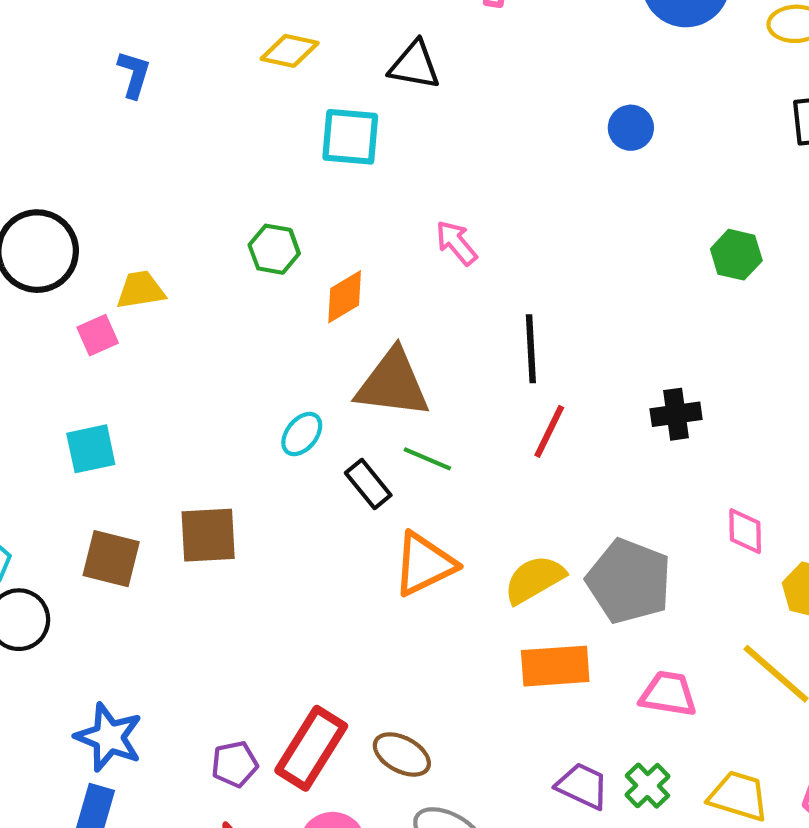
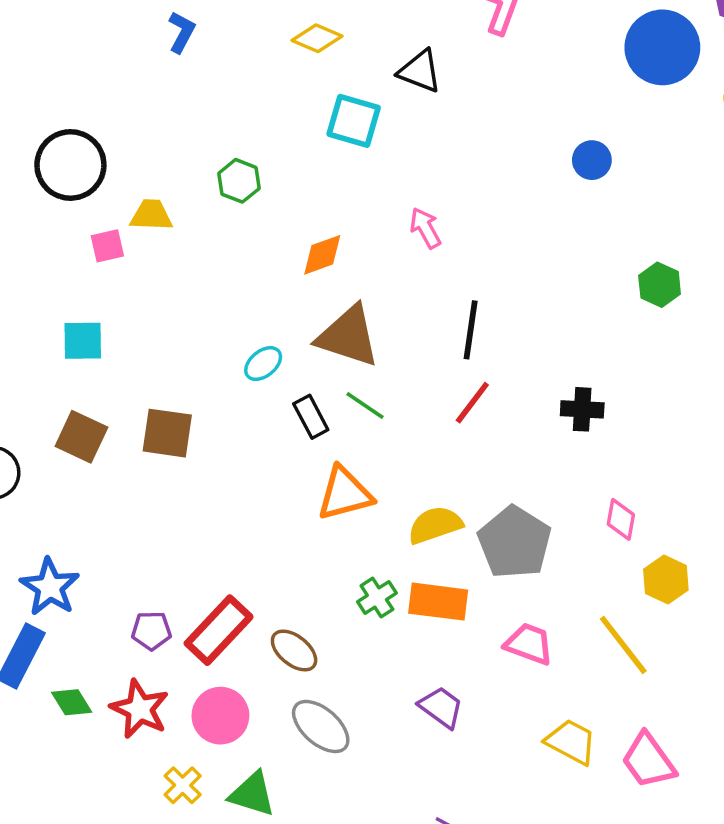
green hexagon: (274, 249) -> (239, 181), moved
green cross: (647, 786) -> (377, 597), moved

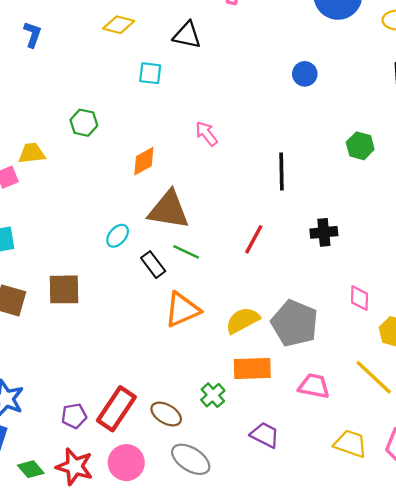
cyan square: (354, 121) -> (150, 73), size x0.7
black line: (471, 330) -> (281, 171), moved
green cross: (377, 597) -> (213, 395), moved

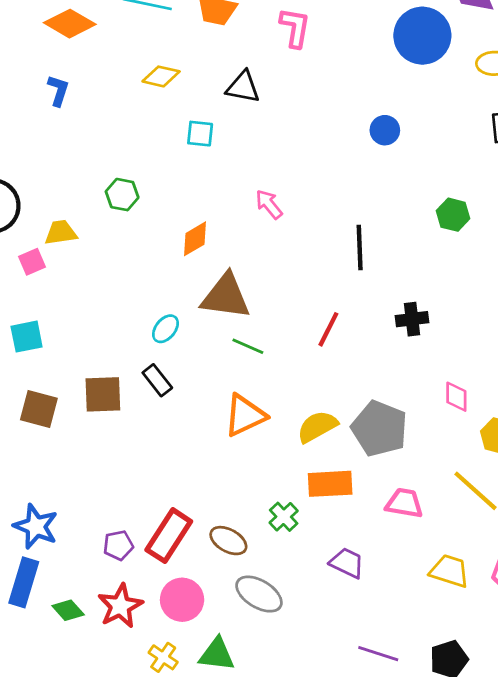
black rectangle: (153, 265) -> (157, 380), moved
red star: (74, 467) -> (120, 606), turned 30

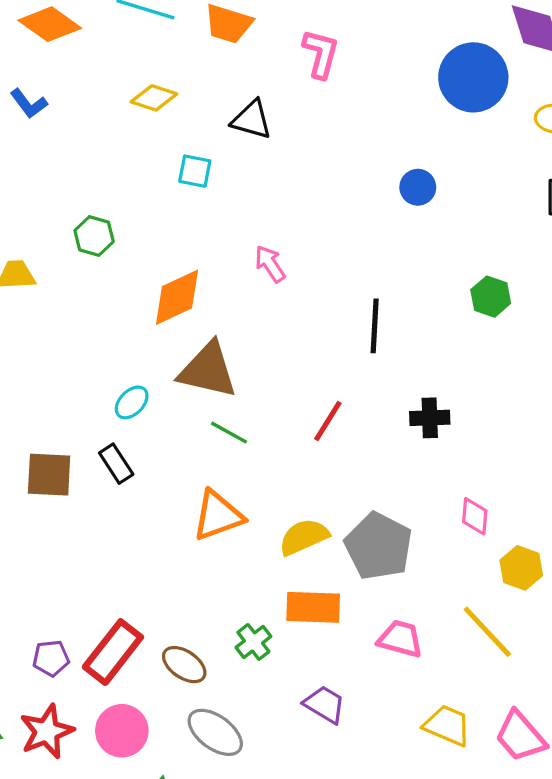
blue L-shape: (58, 90) -> (29, 104), turned 120
orange diamond: (195, 239) -> (177, 297), size x1.4

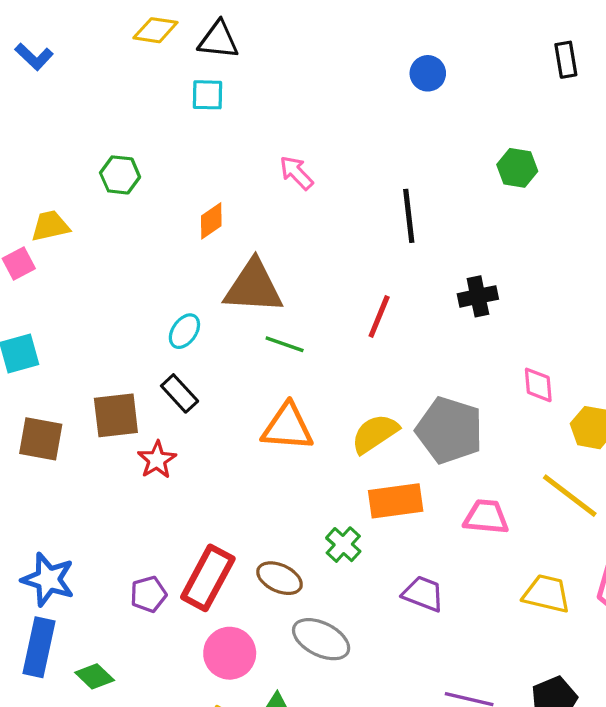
black triangle: (252, 120) -> (218, 40), moved
orange diamond: (177, 297) -> (211, 221), size x0.6
orange triangle: (218, 516) -> (287, 427), turned 34
red star: (47, 731) -> (157, 460), moved, size x0.7

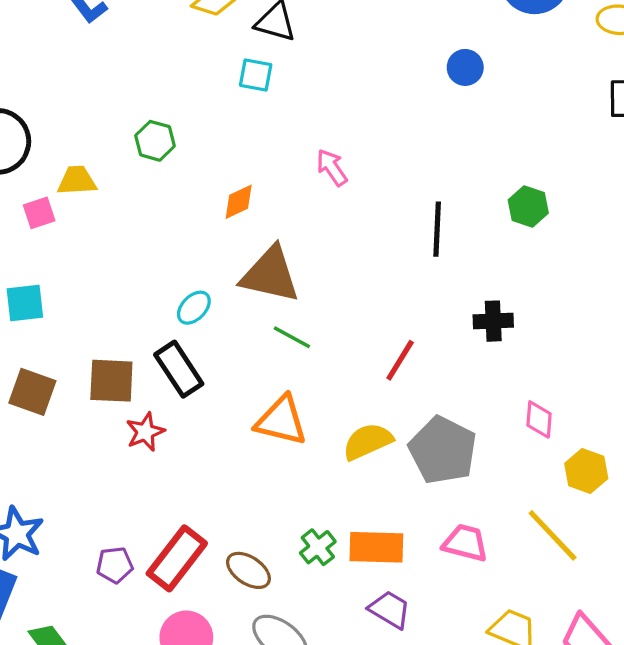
blue circle: (428, 73) -> (465, 67), moved
green hexagon: (517, 168) -> (528, 206), moved
red line: (379, 316) -> (400, 360), moved
black rectangle: (180, 393) -> (179, 369), size x1.4
orange rectangle: (396, 501) -> (376, 547), moved

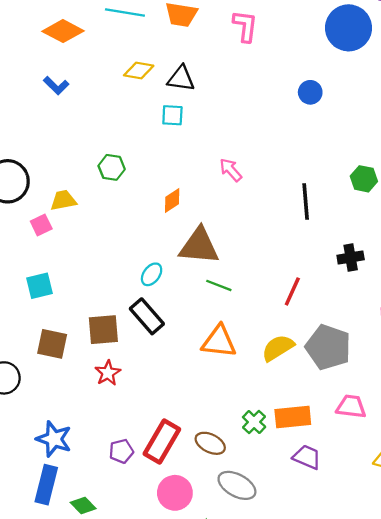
red star: (145, 432) -> (108, 373), moved

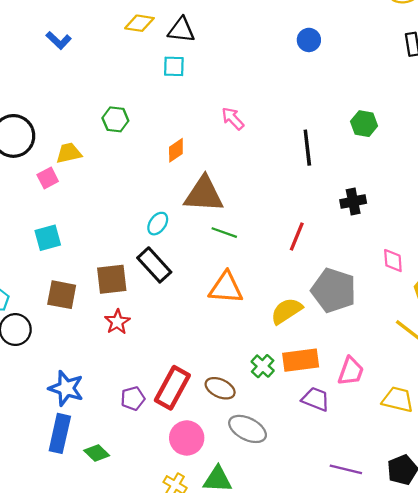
yellow semicircle: (278, 348) -> (286, 311), moved
pink trapezoid: (351, 407) -> (351, 371), moved, turned 104

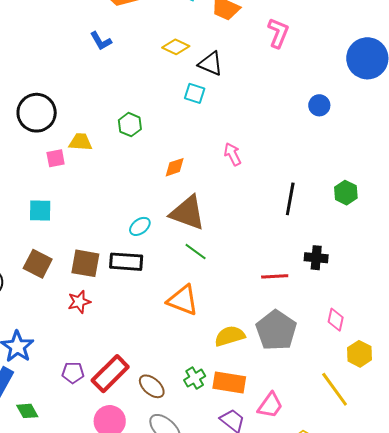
red line: (297, 236) -> (275, 276), moved, turned 48
black rectangle: (154, 265) -> (126, 262), turned -60

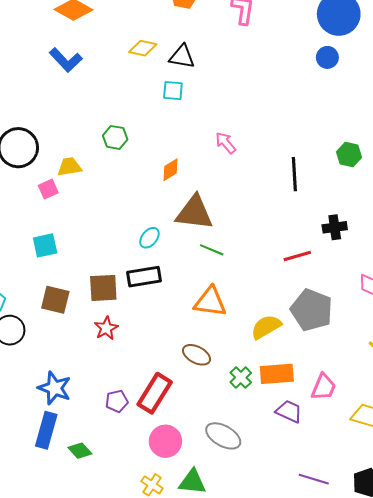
blue L-shape: (101, 41) -> (66, 60), size x1.4
blue circle: (319, 105) -> (327, 57), moved
brown ellipse: (152, 386) -> (197, 355), moved

